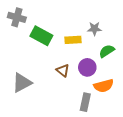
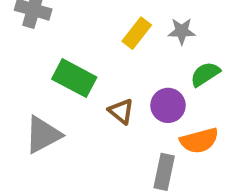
green rectangle: (41, 36) -> (74, 78), moved
yellow rectangle: (73, 40) -> (137, 33), moved, turned -49

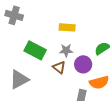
gray star: (182, 31) -> (66, 50), moved
yellow rectangle: (137, 33) -> (67, 27), turned 56

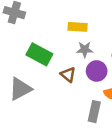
gray star: (66, 50) -> (85, 50), moved

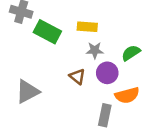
green rectangle: (39, 54) -> (47, 32), moved

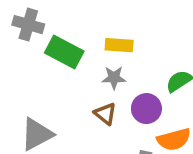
gray star: (95, 50) -> (114, 78), moved

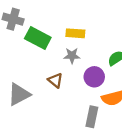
brown triangle: (105, 114) -> (55, 80), moved

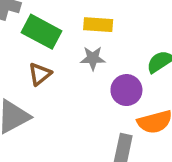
brown triangle: (55, 80) -> (40, 74), moved, turned 42

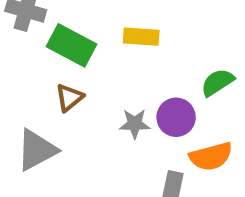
gray star: (93, 58) -> (135, 124), moved

